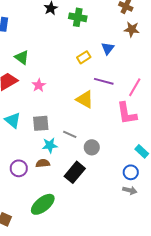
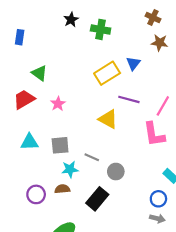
yellow rectangle: (84, 57) -> (107, 73), size x1.6
cyan triangle: (13, 120) -> (29, 142), turned -42

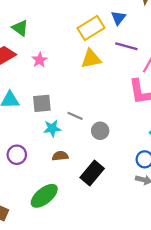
purple line: (129, 99) -> (126, 46), moved
yellow triangle: (108, 119) -> (91, 59), moved, turned -40
brown semicircle: (62, 189) -> (60, 156), moved
black rectangle: (97, 199) -> (92, 173), moved

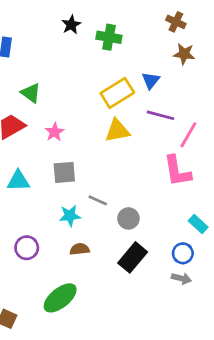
gray square: (42, 103) -> (64, 172), moved
black rectangle: (92, 173) -> (133, 257), moved

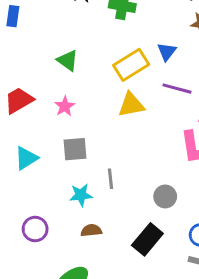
green triangle: (31, 93) -> (68, 60), moved
cyan triangle: (18, 181) -> (26, 158), turned -30
gray line: (98, 200) -> (110, 179), turned 60
gray circle: (128, 218) -> (165, 196), moved

